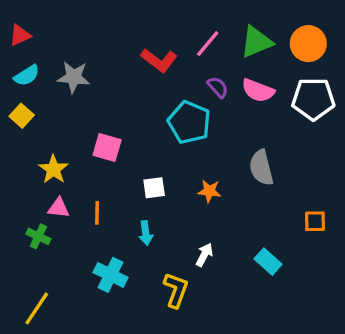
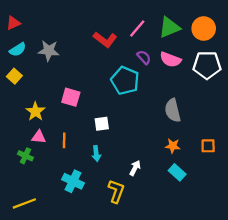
orange star: (209, 191) -> (173, 146), moved
yellow line: (37, 308) -> (24, 203), turned 35

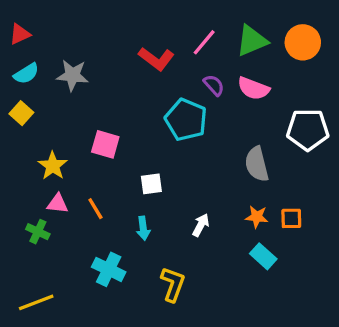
white pentagon: (207, 65) -> (308, 130), moved
orange line: (64, 140) -> (95, 209), turned -32
orange square: (208, 146) -> (291, 218), moved
white arrow: (135, 168) -> (201, 225), moved

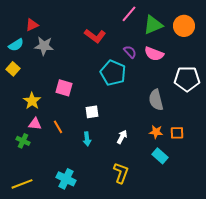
red triangle: (20, 34) -> (32, 25), moved
pink line: (204, 42) -> (129, 14), moved
cyan cross: (109, 269) -> (66, 179), moved
yellow L-shape: (173, 284) -> (121, 173), moved

